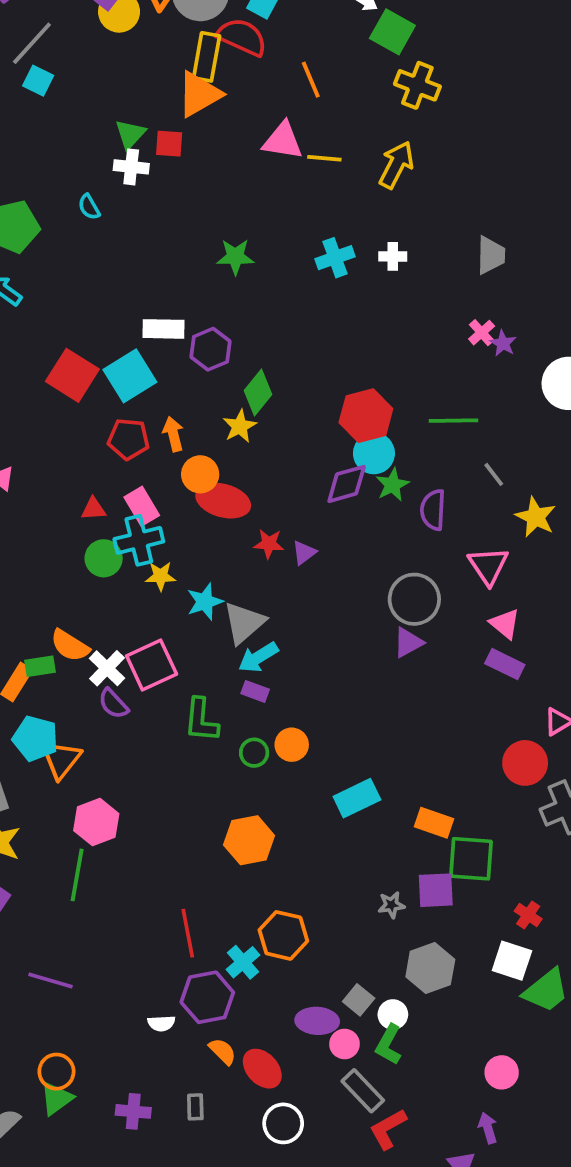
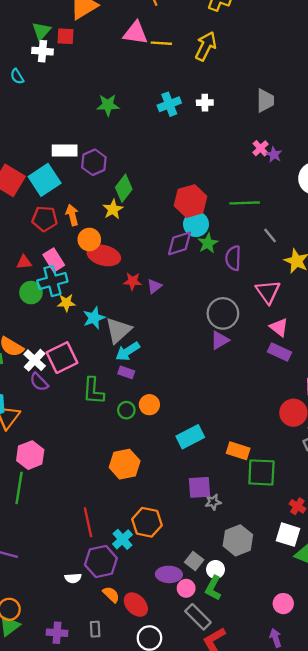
purple square: (436, 890) -> (200, 487), moved

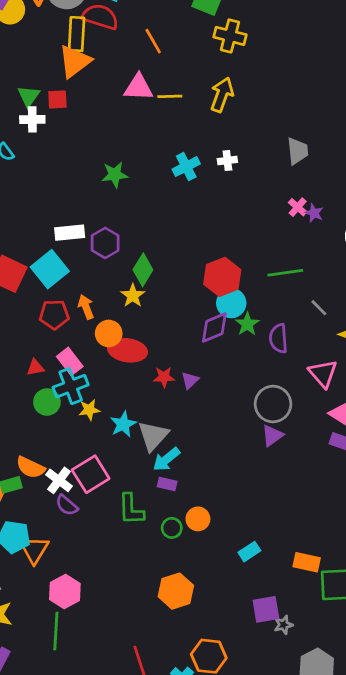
cyan rectangle: (190, 437) -> (249, 552), size x0.7

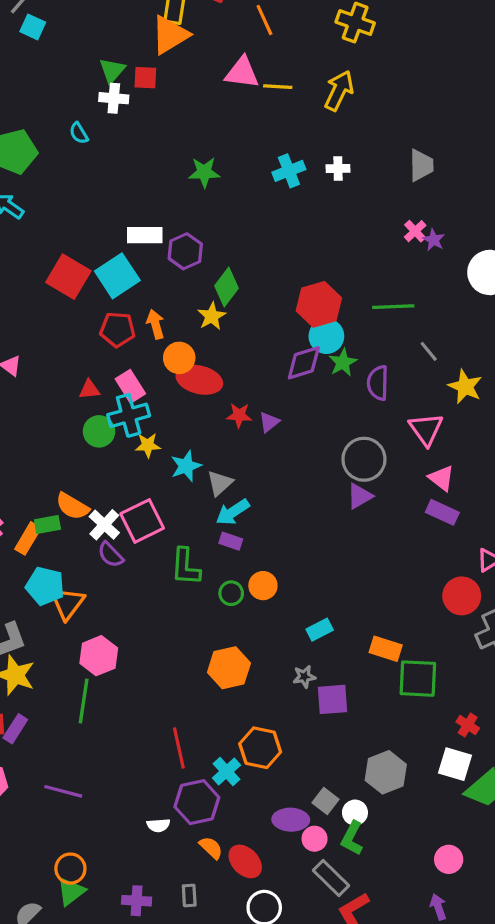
gray triangle: (153, 436) -> (220, 483), size x0.7
gray star: (283, 625) -> (304, 677), moved

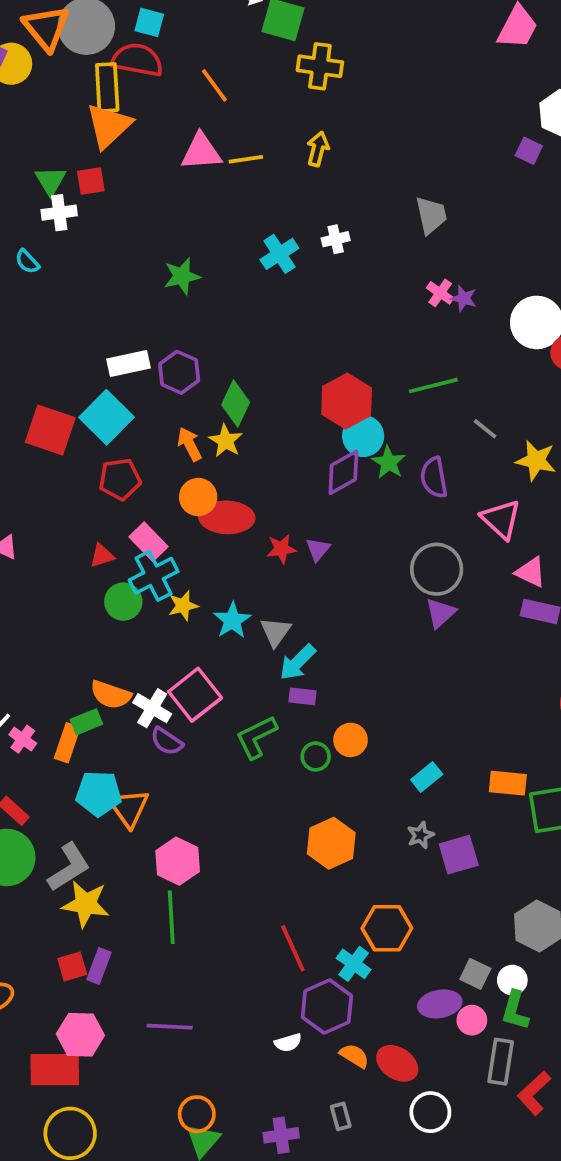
yellow arrow: (339, 91) -> (318, 149), size x0.7
orange arrow: (156, 324) -> (189, 444), moved
green L-shape: (186, 567) -> (256, 737), turned 72
gray rectangle: (331, 878) -> (501, 1062), turned 66

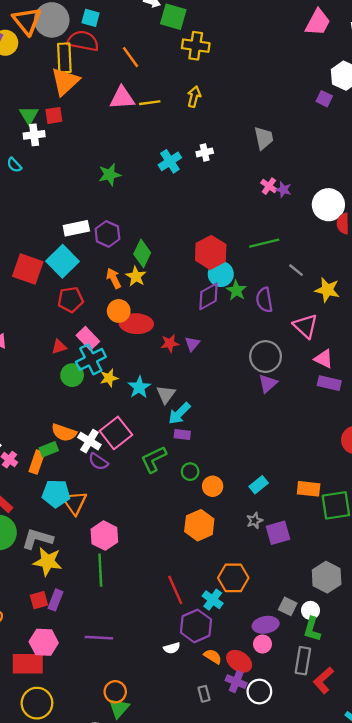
orange circle: (351, 740) -> (213, 486), moved
gray L-shape: (69, 867) -> (37, 539), turned -132
pink circle: (472, 1020) -> (262, 644), moved
purple cross: (281, 1135) -> (236, 682), moved, turned 30

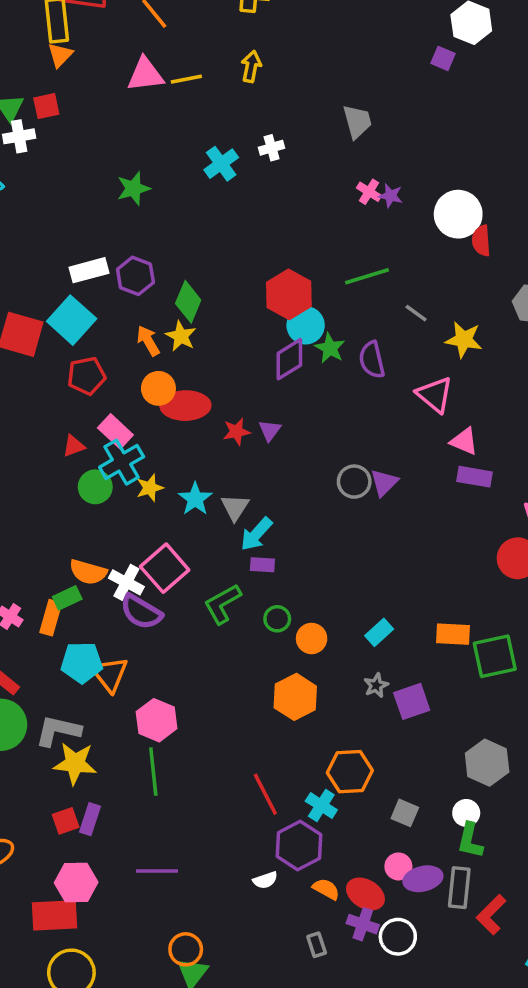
orange triangle: (65, 81) -> (60, 55), size x0.6
gray circle: (266, 357) -> (354, 482), moved, size x0.7
purple semicircle: (98, 462) -> (141, 612), size x1.4
gray square: (288, 606) -> (405, 813), moved
purple ellipse: (266, 625) -> (423, 879), moved

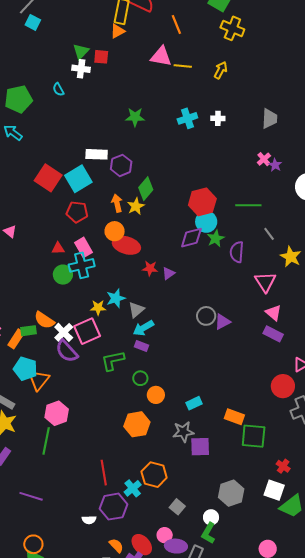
yellow star: (150, 488) -> (98, 308), moved
gray star: (376, 685) -> (183, 432), size x1.5
orange semicircle: (326, 889) -> (116, 546), moved

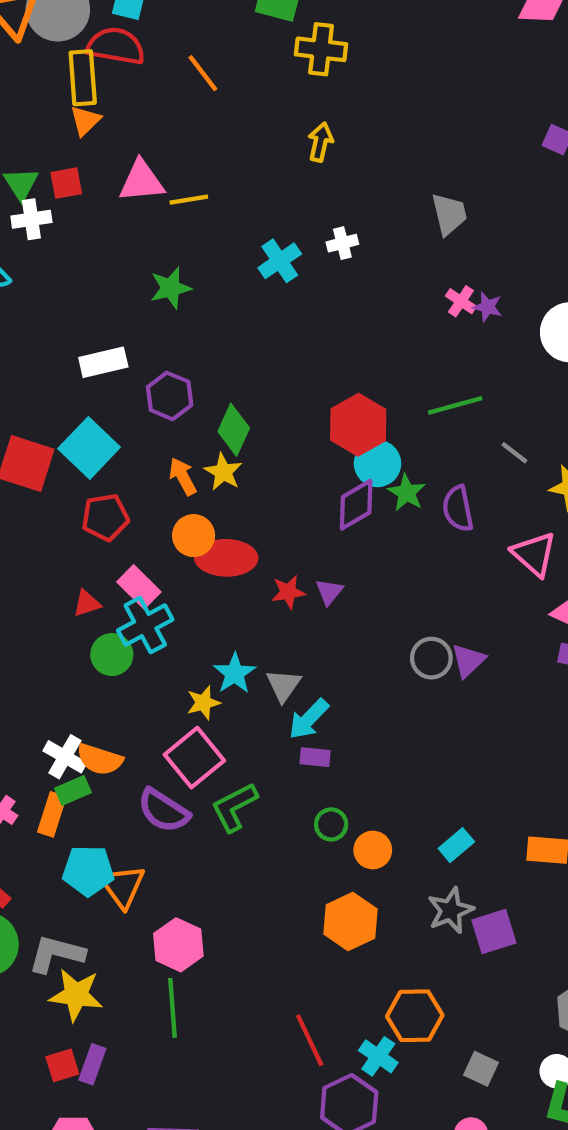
pink triangle: (161, 56) -> (142, 181), moved
yellow line: (183, 66) -> (189, 200), moved
white rectangle: (97, 154) -> (103, 362), moved
white cross: (64, 332) -> (65, 757), moved
green L-shape: (113, 361) -> (234, 807), moved

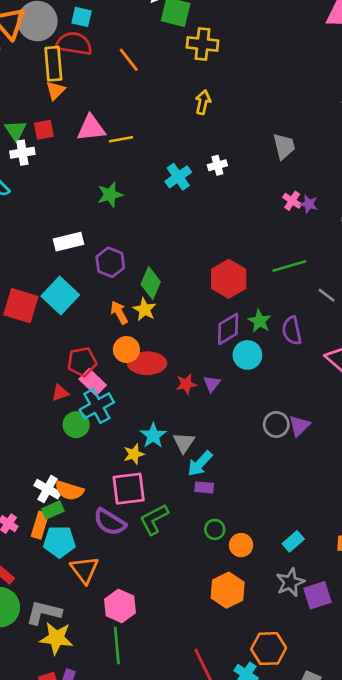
cyan circle: (378, 464) -> (247, 355), moved
red pentagon: (105, 517) -> (82, 362), moved
pink square: (194, 758) -> (129, 489), turned 33
cyan pentagon: (88, 871) -> (59, 542), moved

